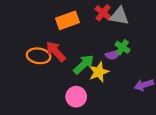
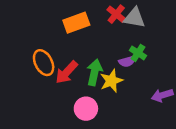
red arrow: (56, 52) -> (67, 72), moved, turned -95
orange ellipse: (39, 56) -> (44, 63), turned 55
green arrow: (84, 64) -> (94, 72), turned -35

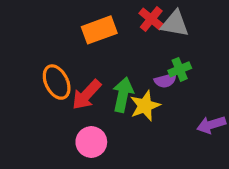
green cross: (138, 53) -> (180, 69), turned 35
pink circle: (86, 109) -> (91, 142), moved

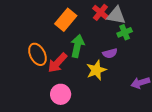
orange rectangle: (99, 30) -> (66, 20), turned -30
green cross: (180, 69) -> (125, 32), moved
green arrow: (123, 95) -> (77, 46), moved

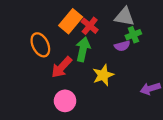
red cross: (100, 12) -> (90, 26), moved
purple semicircle: (110, 53) -> (122, 46), moved
orange ellipse: (37, 54) -> (40, 45), moved

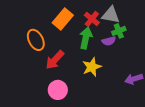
red cross: (90, 26) -> (92, 19), moved
green arrow: (83, 49) -> (86, 38), moved

